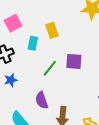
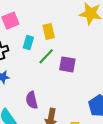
green line: (50, 68) -> (46, 56), moved

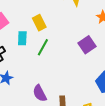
purple square: (67, 64) -> (87, 45), moved, turned -30

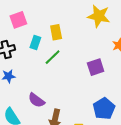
purple semicircle: (40, 93) -> (36, 100), turned -42

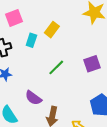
yellow rectangle: (56, 32) -> (52, 30), turned 49
green line: (53, 57) -> (56, 67), moved

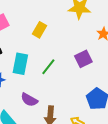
cyan rectangle: (31, 40) -> (20, 64), moved, size x1.5

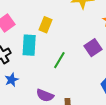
cyan rectangle: (20, 64) -> (29, 45), moved

